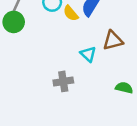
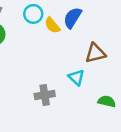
cyan triangle: (88, 54) -> (76, 77), moved

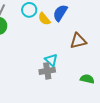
cyan triangle: (76, 77) -> (51, 60), moved
gray cross: (45, 95) -> (47, 71), moved

